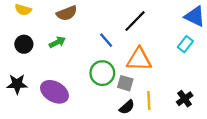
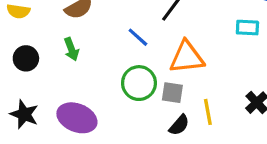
green arrow: (57, 42) -> (71, 49), turned 105
cyan rectangle: (185, 44) -> (247, 28), turned 63
black star: (17, 84) -> (24, 114), turned 30

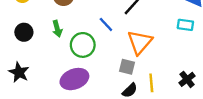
orange triangle: (187, 57) -> (140, 42), turned -48
green circle: (139, 83) -> (83, 45), moved
purple ellipse: (77, 118) -> (74, 79), moved, turned -48

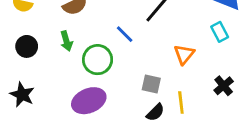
cyan rectangle: (185, 25) -> (220, 32), turned 56
orange triangle: (140, 42) -> (184, 54), moved, size x0.7
black cross: (187, 79) -> (224, 86), moved

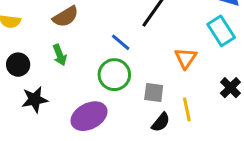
cyan rectangle: (220, 32) -> (221, 31), size x1.4
green circle: (98, 60) -> (114, 75), moved
black star: (22, 95) -> (35, 99), moved, turned -30

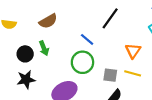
black circle: (18, 65) -> (25, 54), moved
yellow line: (187, 109) -> (133, 73), moved, turned -63

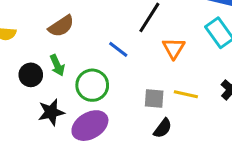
orange triangle: (133, 51) -> (174, 48), moved
green circle: (82, 62) -> (92, 85), moved
black star: (26, 80) -> (51, 112), moved

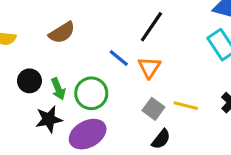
orange triangle: (174, 48) -> (149, 67), moved
green arrow: (57, 65) -> (58, 89), moved
gray square: (154, 98) -> (153, 109), turned 30

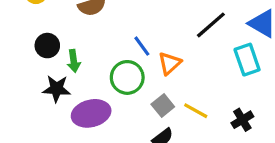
black line: (151, 27) -> (211, 25), moved
green circle: (91, 93) -> (127, 77), moved

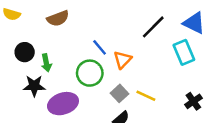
black cross: (242, 120) -> (193, 101), moved

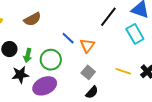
green arrow: (46, 63) -> (28, 55), turned 32
green circle: (90, 73) -> (51, 60), moved
yellow line: (146, 96) -> (123, 71), moved

